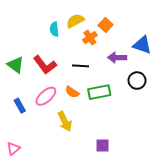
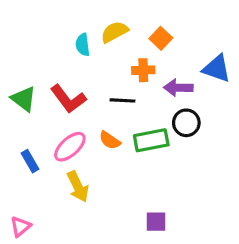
orange cross: (90, 38) -> (143, 70), moved, turned 32
black circle: (137, 81) -> (186, 123), moved
yellow arrow: (65, 121) -> (78, 187), moved

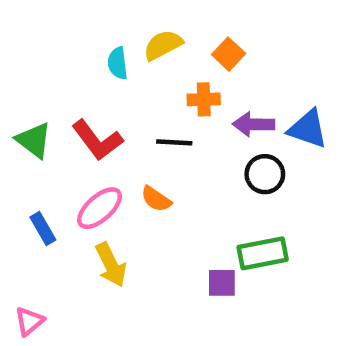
blue triangle: (217, 69) -> (308, 129), moved
green rectangle: (151, 140) -> (263, 253), moved
purple square: (156, 222) -> (222, 283), moved

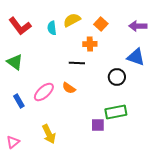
purple arrow: (254, 124) -> (138, 26), moved
red L-shape: (97, 140) -> (20, 26), moved
yellow arrow: (111, 265) -> (49, 134), moved

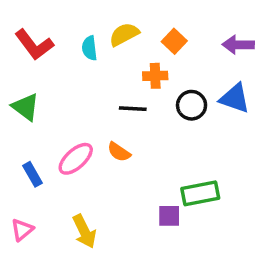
black circle: (117, 77) -> (192, 105), moved
pink triangle: (13, 142) -> (22, 230), moved

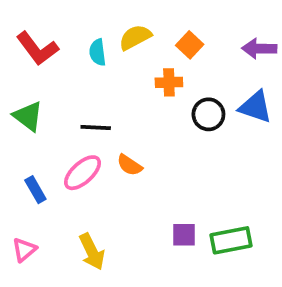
black line: (133, 109) -> (96, 128), moved
green rectangle: (200, 193) -> (231, 240), moved

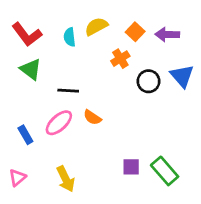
purple arrow: (259, 49) -> (167, 34), moved
orange cross: (169, 82) -> (120, 59), turned -30
blue triangle: (255, 107) -> (182, 76), turned 30
green triangle: (28, 116) -> (31, 69), moved
green rectangle: (231, 240) -> (165, 171), turned 60

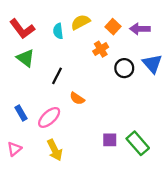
black line: (68, 91) -> (57, 76), turned -66
pink ellipse: (59, 123) -> (49, 117), moved

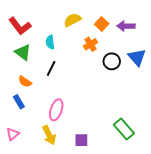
cyan semicircle: (58, 31) -> (50, 42), moved
orange semicircle: (77, 98) -> (25, 82), moved
pink ellipse: (49, 117) -> (56, 110), moved, turned -30
purple square: (110, 140) -> (81, 140), moved

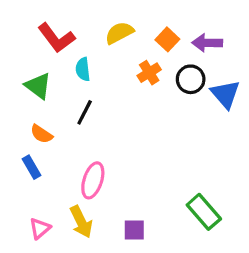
red L-shape: (20, 26) -> (56, 38), moved
black circle: (112, 61) -> (191, 79), moved
pink triangle: (13, 134) -> (40, 228), moved

